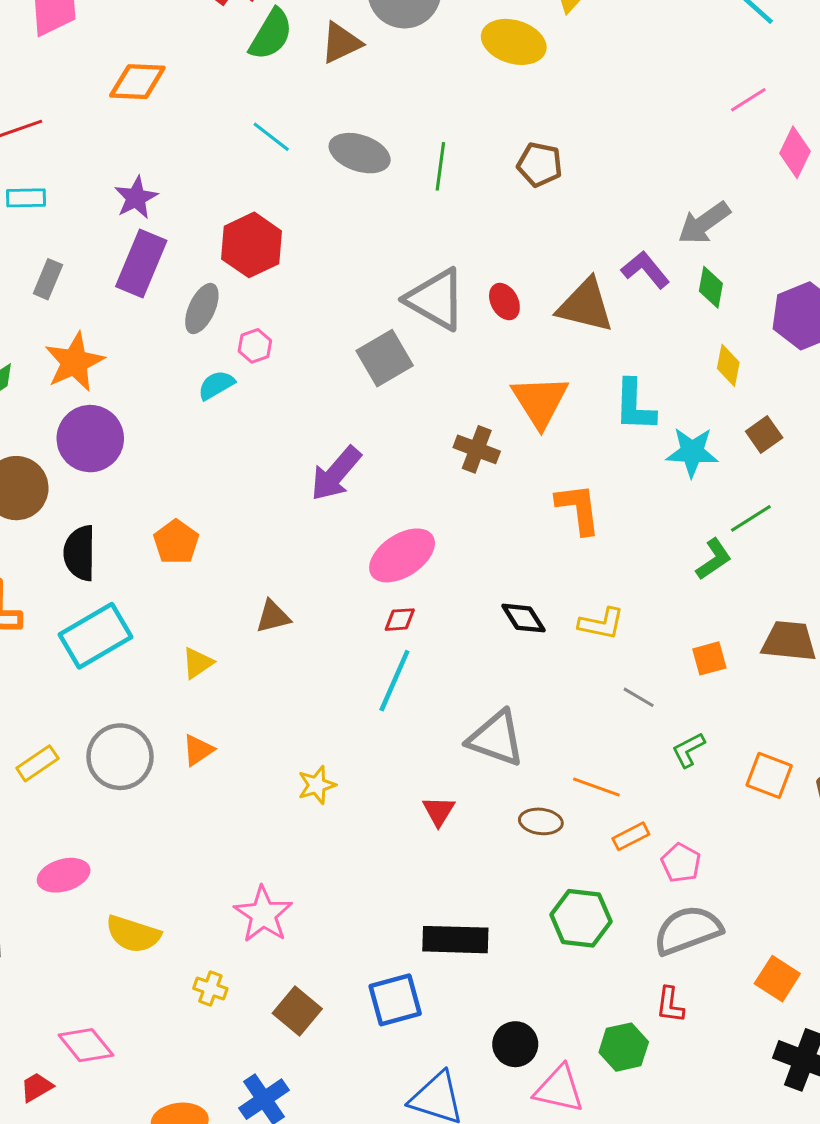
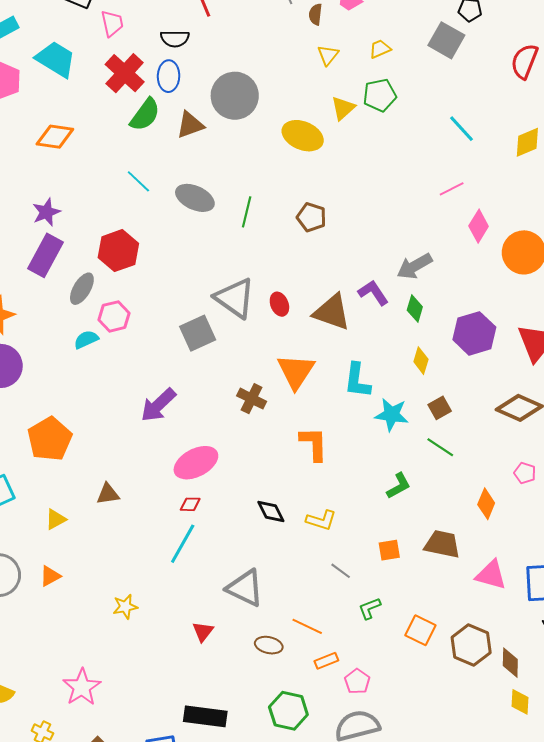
pink hexagon: (255, 346) -> (114, 316), size x1.4
green line: (751, 518) -> (440, 447), moved, turned 60
orange pentagon: (176, 542) -> (50, 439), size x1.5

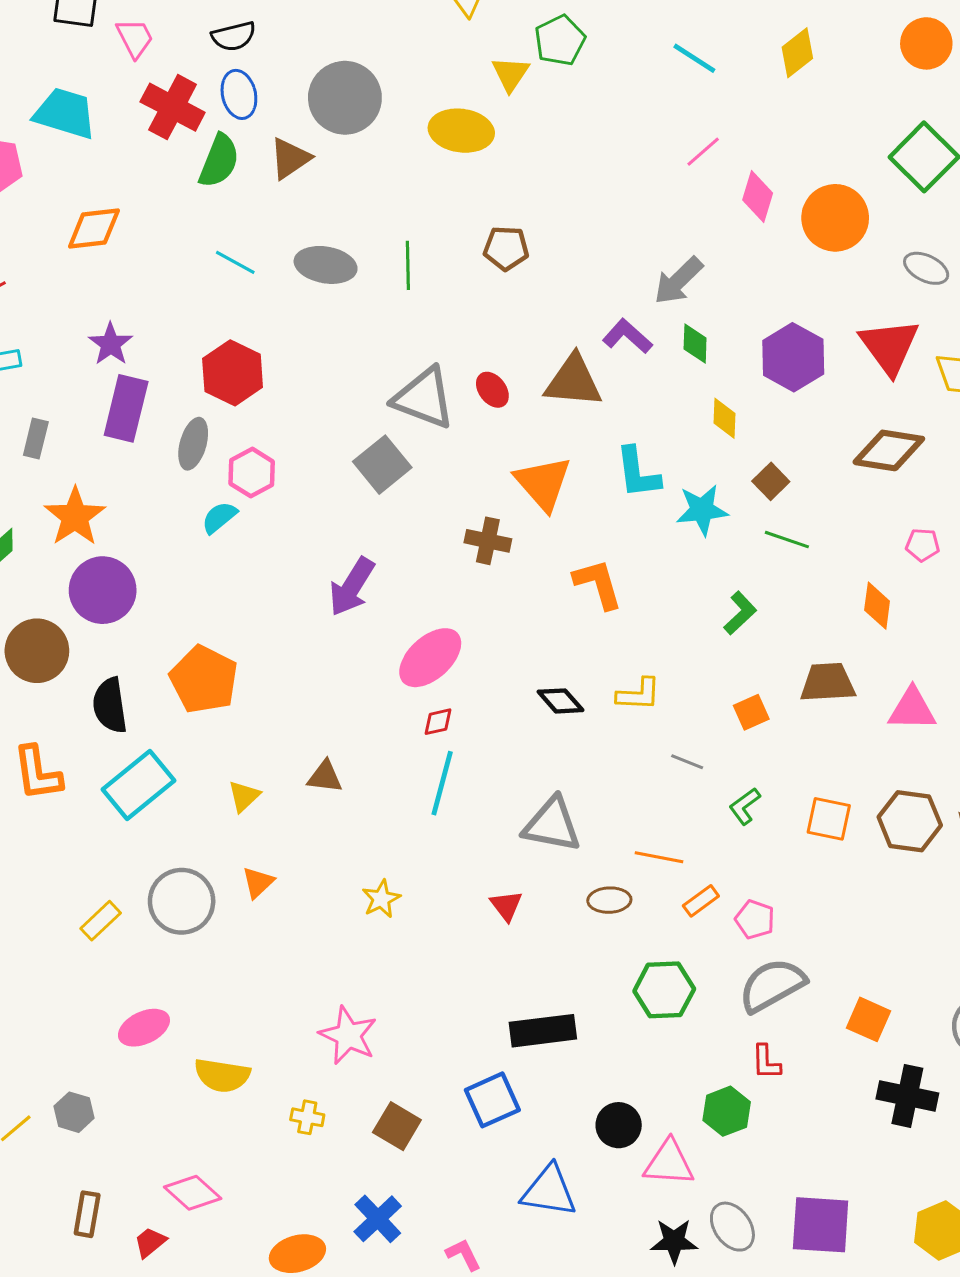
brown triangle: (108, 494) -> (325, 777), moved, turned 30

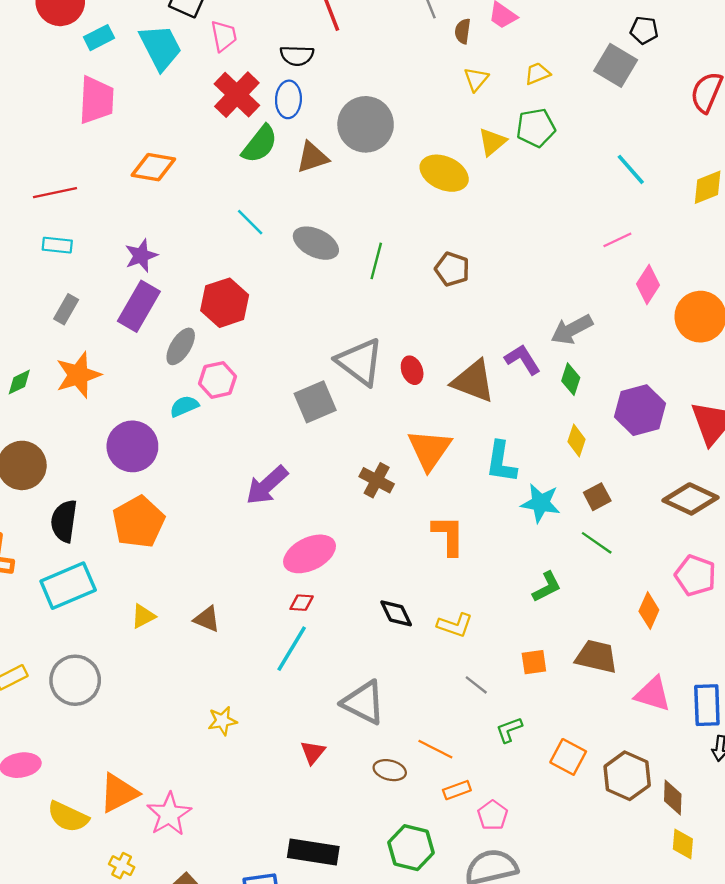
cyan trapezoid: (65, 113) -> (161, 47), moved, turned 30
pink pentagon: (923, 545) -> (695, 575), size x1.6
purple circle: (103, 590) -> (132, 446), moved
orange triangle: (258, 883) -> (119, 793), moved, size x1.6

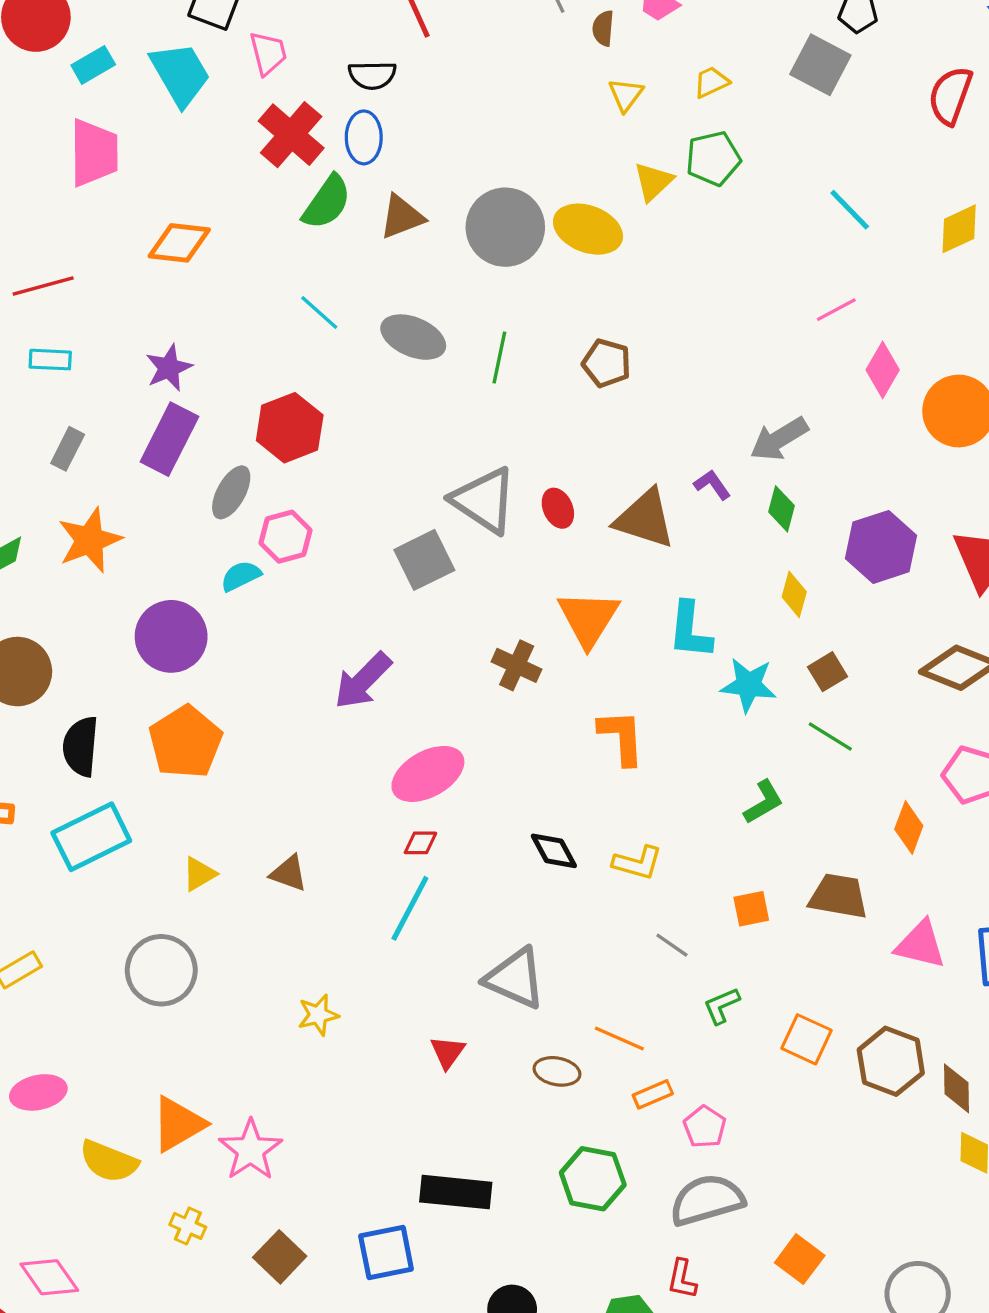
gray circle: (366, 124) -> (505, 227), moved
purple L-shape: (523, 359) -> (712, 485), size x0.7
gray circle: (75, 680) -> (161, 970), moved

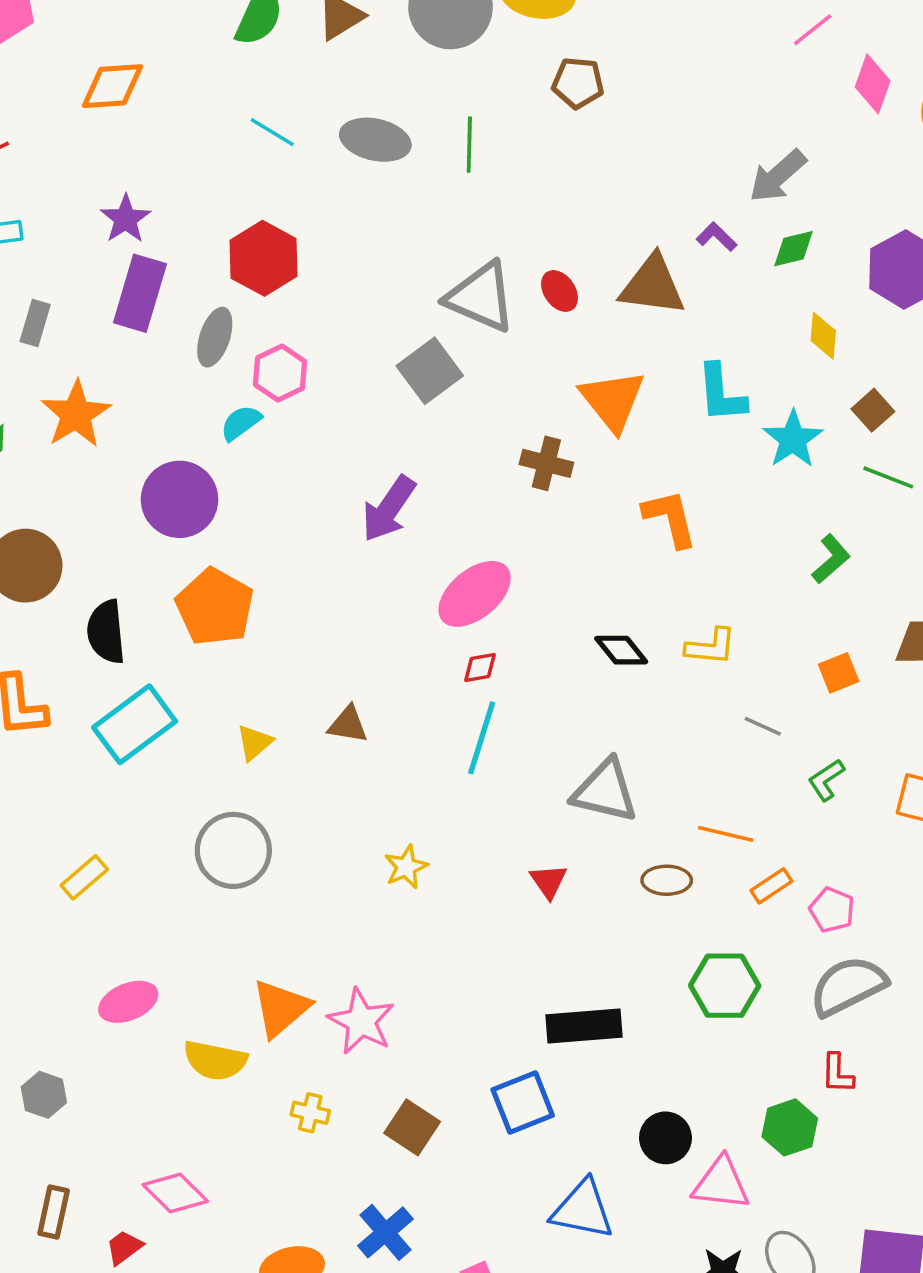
brown pentagon: (607, 363) -> (578, 83), moved
green diamond: (781, 509) -> (794, 249), turned 72
cyan star: (748, 685) -> (793, 439), turned -30

